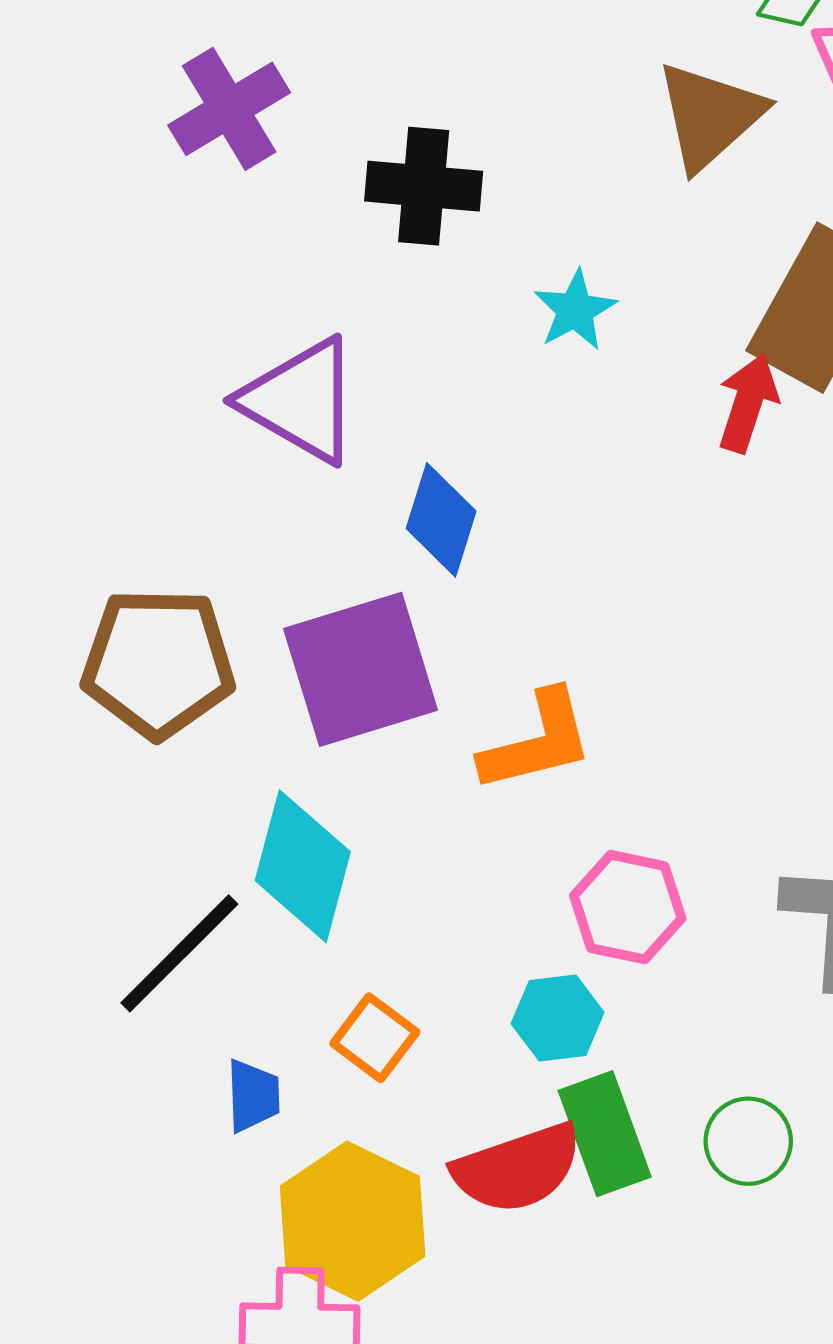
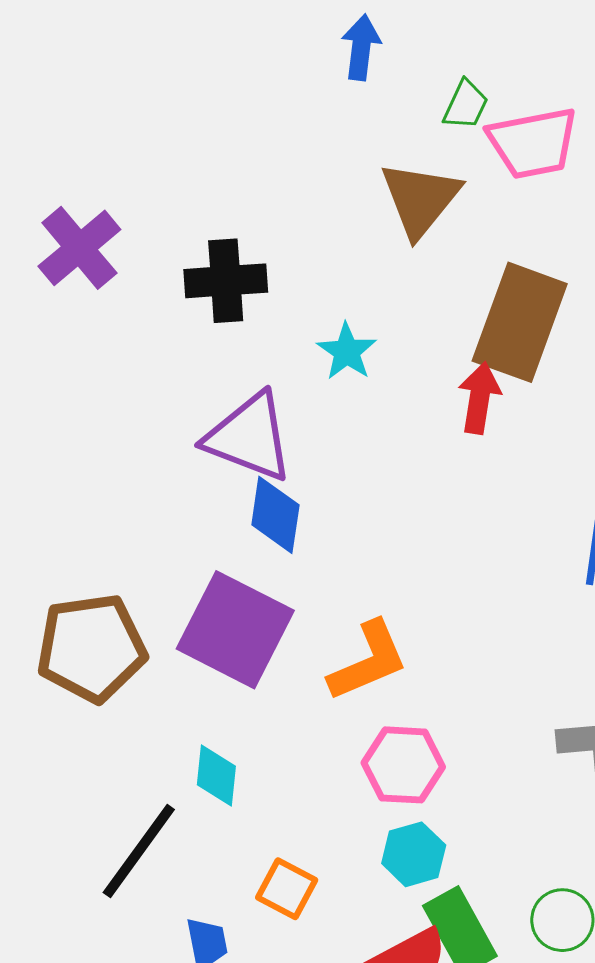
purple triangle: (301, 401) -> (249, 437), moved
purple square: (361, 669) -> (235, 630), turned -37
cyan diamond: (303, 866) -> (216, 775), size x0.6
pink hexagon: (628, 907) -> (403, 765), moved

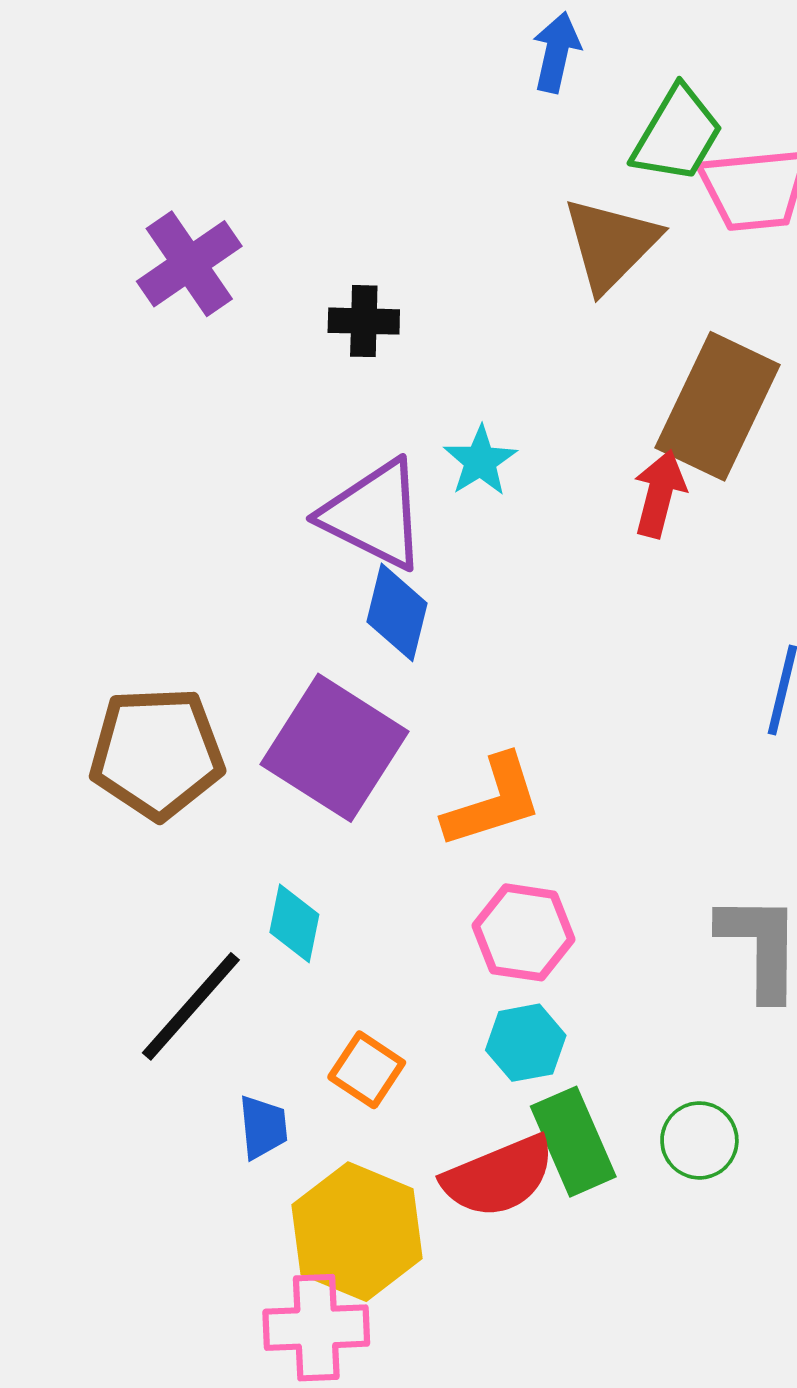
green trapezoid: (466, 105) -> (677, 134), size x1.6
black cross: (226, 281) -> (364, 321), size x0.7
cyan star: (347, 352) -> (480, 461), moved

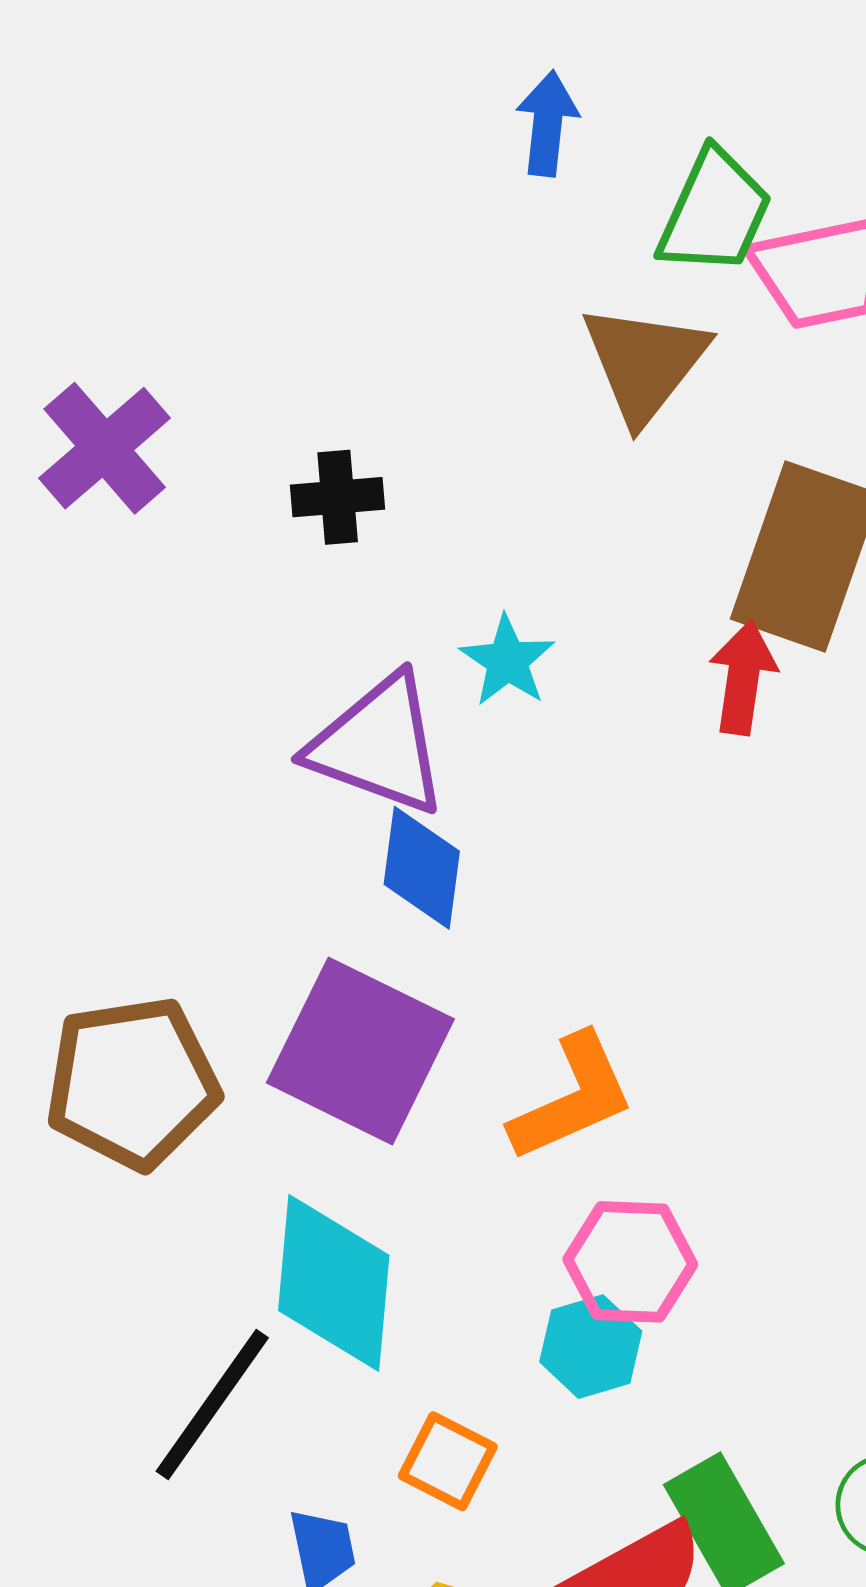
cyan diamond: (294, 923) -> (334, 1283), size x1.8
cyan hexagon: (526, 1043) -> (591, 1347), moved

